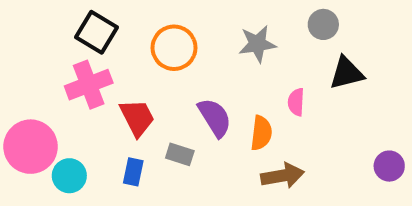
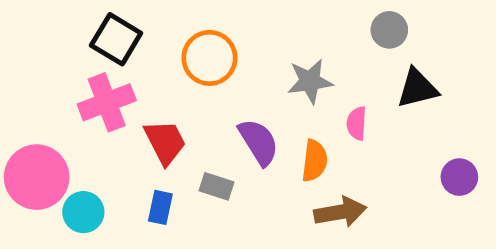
gray star: (257, 44) -> (310, 81), moved
purple circle: (389, 166) -> (459, 177), moved

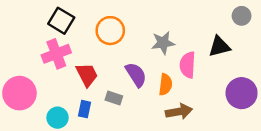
gray circle: (389, 30) -> (242, 16), moved
pink semicircle: (357, 123) -> (188, 65), size x1.5
purple circle: (459, 177) -> (242, 93), size x1.6
cyan circle: (83, 212) -> (57, 118), moved

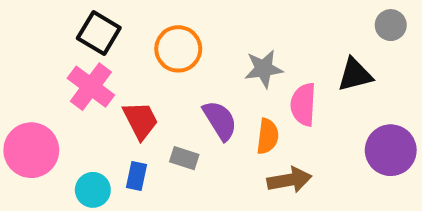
pink cross: (56, 54) -> (91, 87), turned -32

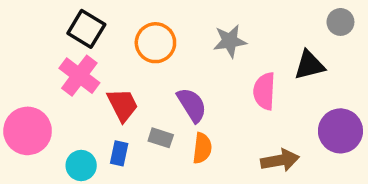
gray star: (264, 69) -> (230, 41), moved
orange semicircle: (268, 136) -> (202, 148), moved
brown arrow: (289, 180) -> (280, 160), moved

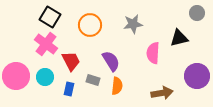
cyan circle: (81, 165) -> (45, 77), moved

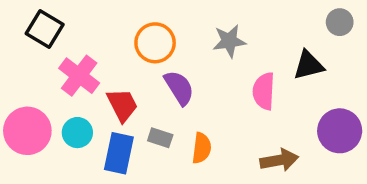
black square: (50, 17) -> (45, 29), moved
purple semicircle: (111, 61) -> (179, 88), moved
blue rectangle: (69, 89) -> (119, 153), size x1.6

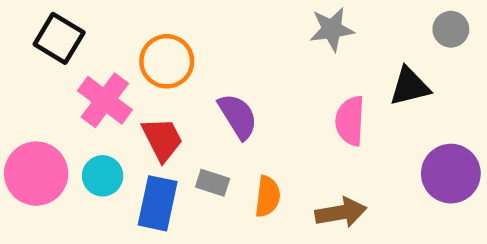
gray star: (229, 41) -> (332, 29), moved
orange circle: (155, 43) -> (167, 61), moved
brown arrow: (279, 160) -> (341, 212), moved

